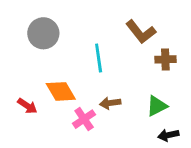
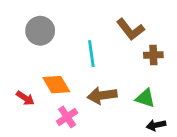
brown arrow: (110, 103) -> (102, 95), size x1.5
green triangle: (157, 106) -> (145, 98), turned 45
pink cross: (84, 119) -> (67, 117), moved

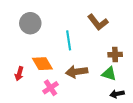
brown cross: (153, 55) -> (115, 55), moved
red arrow: (25, 98) -> (19, 74), turned 72

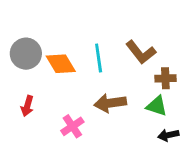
brown L-shape: (98, 22) -> (141, 52), moved
gray circle: (30, 23) -> (26, 54), moved
orange diamond: (42, 64) -> (61, 64), moved

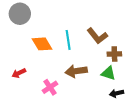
gray circle: (26, 54) -> (20, 14), moved
red arrow: (27, 106) -> (19, 73), turned 48

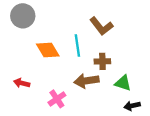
brown L-shape: (97, 36) -> (101, 26), moved
brown cross: (114, 54) -> (102, 61), moved
red arrow: (19, 73) -> (22, 83), turned 40

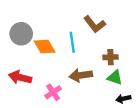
gray circle: (23, 16) -> (21, 34), moved
brown cross: (102, 61) -> (111, 57), moved
red arrow: (22, 83) -> (20, 77), size x1.5

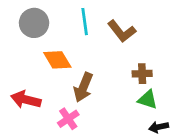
gray circle: (21, 34) -> (34, 23), moved
cyan line: (72, 42) -> (85, 22), moved
brown arrow: (81, 75) -> (83, 87), moved, turned -60

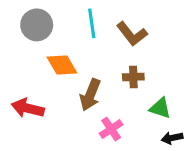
brown cross: (142, 74) -> (133, 77), moved
pink cross: (68, 119) -> (111, 129), moved

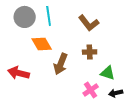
cyan line: (92, 23) -> (49, 16), moved
pink cross: (111, 129) -> (91, 90), moved

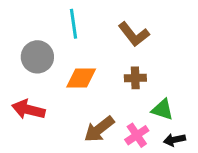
gray circle: (25, 17) -> (37, 57), moved
orange diamond: (42, 44) -> (81, 78), moved, turned -60
brown arrow: (61, 64) -> (99, 129), moved, turned 30

